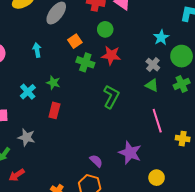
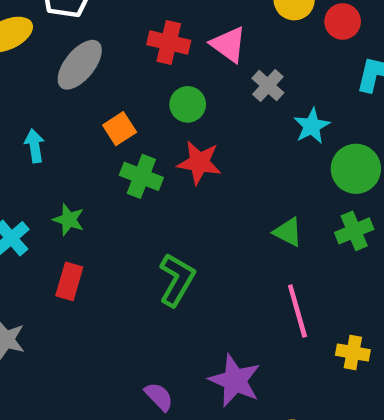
gray cross: (153, 65) -> (268, 85), moved
green L-shape: (111, 97) -> (177, 280), moved

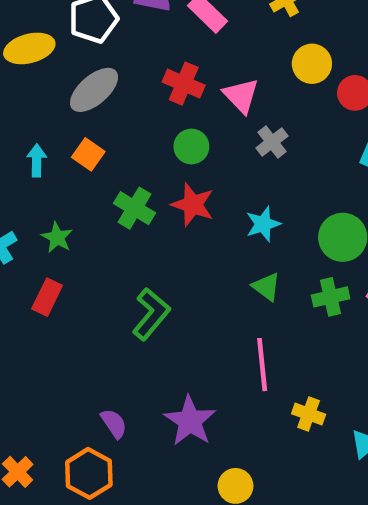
cyan star: (312, 126) -> (263, 224), moved
orange square: (120, 129) -> (88, 154), moved, turned -32

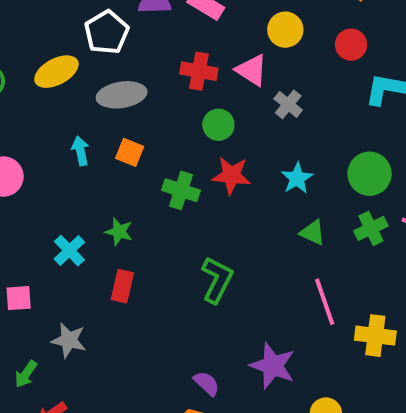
yellow circle: (312, 64) -> (285, 30), moved
gray ellipse: (94, 90) -> (122, 95), turned 45
cyan arrow: (37, 160) -> (80, 151), moved
yellow cross: (309, 414) -> (375, 336), size x1.4

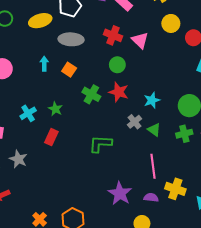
yellow circle: (285, 30) -> (171, 23), moved
gray cross: (288, 104) -> (134, 122), moved
green L-shape: (217, 280) -> (100, 144), turned -125
purple semicircle: (207, 383) -> (151, 198), moved, turned -48

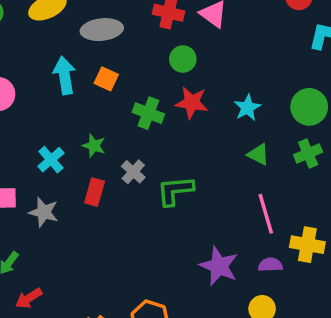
cyan arrow: (44, 64) -> (65, 75), size x1.5
gray cross: (134, 122) -> (133, 172), moved
gray star: (18, 159) -> (44, 212), moved

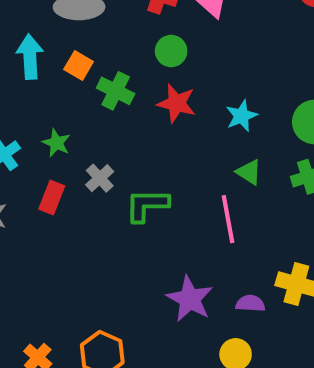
green cross: (148, 113) -> (116, 91), moved
pink line: (266, 214) -> (228, 219), moved

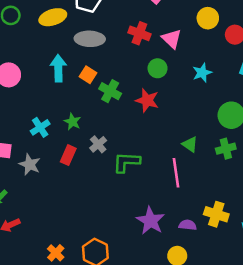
green circle: (171, 51) -> (158, 68), moved
cyan star: (241, 116) -> (202, 73), moved

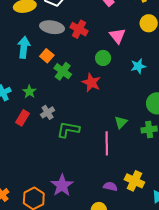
red cross: (139, 33) -> (79, 29), moved
green triangle: (190, 144) -> (121, 122), turned 32
purple star: (150, 221) -> (62, 185), moved

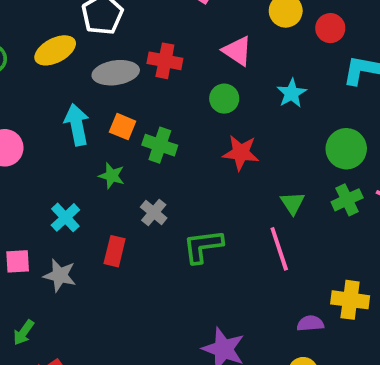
red star: (91, 83) -> (241, 153), moved
green star: (29, 92) -> (112, 176), moved
gray cross: (48, 112) -> (154, 213), moved

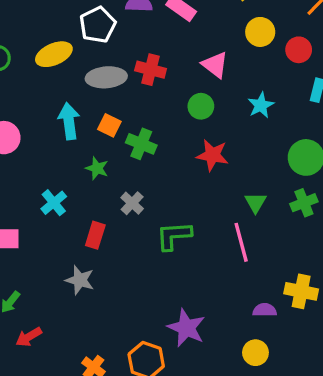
gray star: (60, 275) -> (80, 280), moved

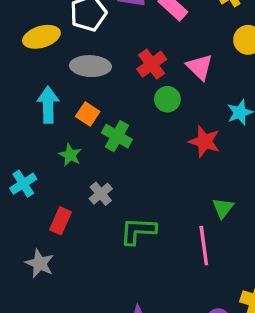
red cross: (151, 70) -> (152, 64), moved, turned 32
green circle: (201, 106) -> (167, 99), moved
red star: (212, 155) -> (205, 141), moved

